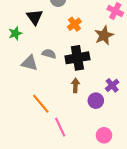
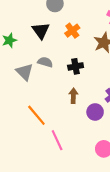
black triangle: (35, 17) -> (41, 31), moved
black cross: (77, 58) -> (76, 66), size x0.6
gray triangle: (30, 63) -> (25, 72), turned 30

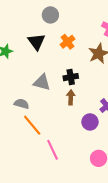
gray semicircle: (45, 62) -> (22, 104), moved
gray triangle: (25, 72) -> (42, 82), moved, turned -30
brown arrow: (73, 96) -> (71, 97), moved

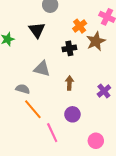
orange cross: (68, 42) -> (80, 26), moved
black cross: (71, 77) -> (69, 48), moved
purple circle: (90, 122) -> (72, 114), moved

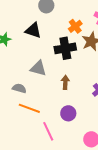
black triangle: (37, 30) -> (33, 30), turned -36
black cross: (69, 48) -> (65, 48), size x1.5
orange line: (33, 109) -> (29, 108), turned -30

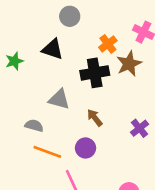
brown arrow: (65, 82) -> (95, 118), turned -40
purple circle: (68, 113) -> (86, 148), moved

